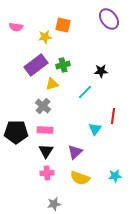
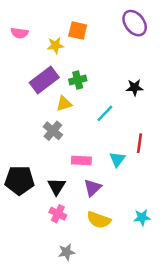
black star: (101, 71) -> (135, 87), moved
pink rectangle: (45, 130) -> (81, 160), moved
black pentagon: (16, 132) -> (20, 180), moved
pink cross: (47, 173) -> (58, 214), turned 32

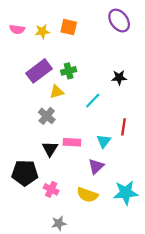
yellow star: (55, 45) -> (42, 31), moved
black pentagon: (20, 180) -> (25, 173), moved
black triangle: (57, 186) -> (50, 149), moved
purple triangle: (93, 188) -> (96, 166), moved
cyan star: (142, 217) -> (126, 193), size x1.6

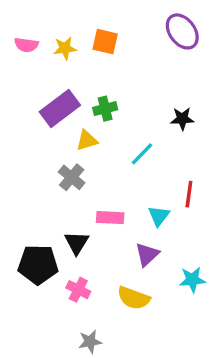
black triangle: (50, 149) -> (77, 243), moved
cyan star: (126, 193) -> (192, 280), moved, size x0.7

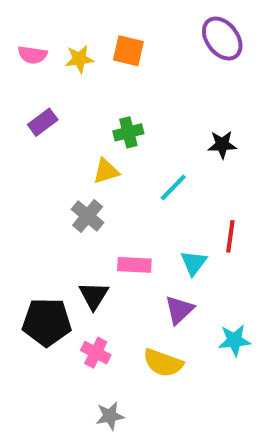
purple rectangle: (60, 109) -> (43, 122), moved, size x0.6

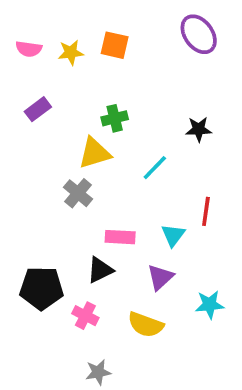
yellow triangle: (106, 171) -> (95, 153), size x1.4
black triangle: (94, 296) -> (100, 270), moved, turned 32

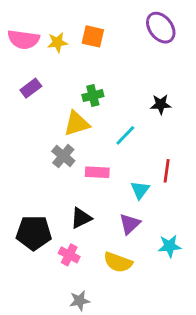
pink semicircle: (29, 49) -> (23, 39), size x1.5
pink rectangle: (120, 237) -> (97, 172), moved

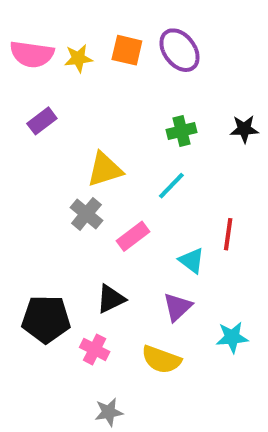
purple ellipse: (161, 28) -> (179, 50), moved
green cross: (93, 96) -> (182, 131), moved
black star: (161, 104) -> (244, 129), moved
pink rectangle: (97, 172) -> (133, 236), turned -40
cyan triangle: (140, 190) -> (192, 260), turned -30

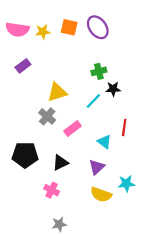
black star: (244, 129) -> (113, 89), moved
black pentagon: (46, 319) -> (25, 155), moved
yellow semicircle: (161, 360) -> (101, 195), moved

